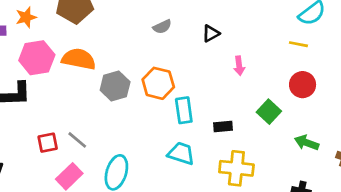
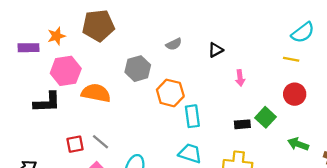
orange semicircle: (79, 59) -> (96, 93), moved
gray hexagon: (115, 86) -> (138, 69), moved
black rectangle: (223, 126) -> (242, 124), moved

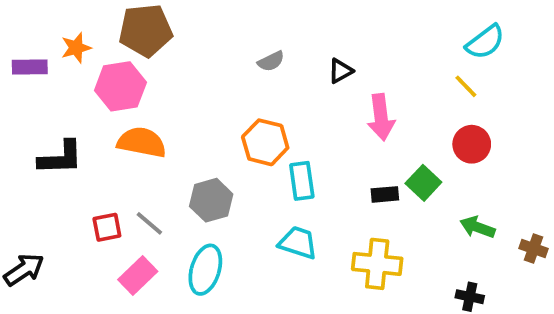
yellow line: (291, 59) -> (466, 86), turned 35
gray hexagon: (138, 69) -> (211, 200), moved
pink hexagon: (66, 71) -> (120, 86), moved
pink arrow: (240, 78) -> (381, 117), size x1.6

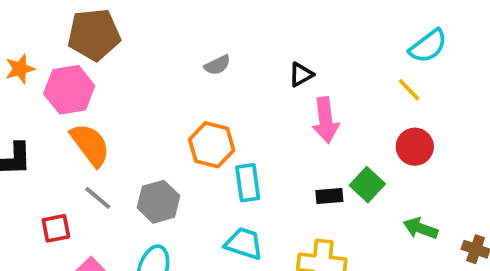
orange star: (76, 48) -> (20, 69), moved
black triangle: (340, 71) -> (301, 75), moved
orange semicircle: (142, 142) -> (90, 145), turned 42
gray line: (149, 223) -> (98, 198), moved

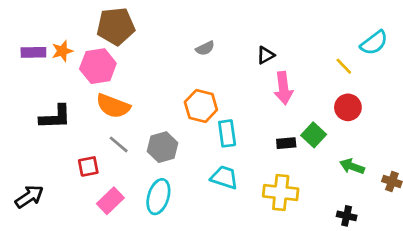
cyan semicircle: (428, 46) -> (374, 43), moved
orange semicircle: (90, 145) -> (113, 106), turned 148

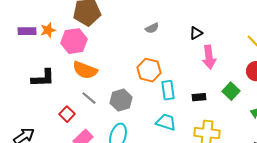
black rectangle: (286, 143) -> (199, 97), moved
red square: (88, 166) -> (67, 114), turned -35

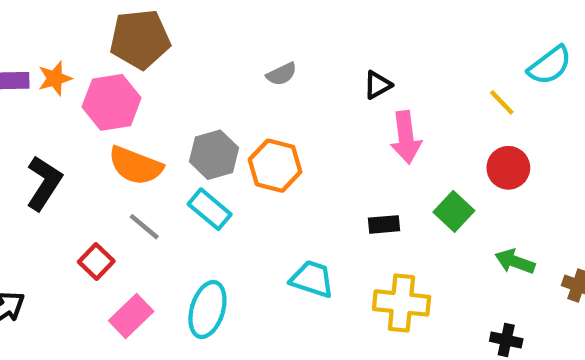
black L-shape: (43, 78) -> (44, 183), turned -55
cyan rectangle: (168, 90) -> (210, 209), moved, turned -42
gray hexagon: (121, 100) -> (214, 155), moved

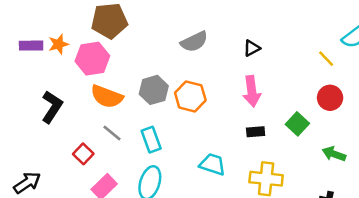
gray semicircle: (282, 74) -> (194, 42), size x1.5
pink arrow: (406, 137) -> (252, 91), moved
cyan rectangle: (210, 209) -> (151, 140), moved, turned 30

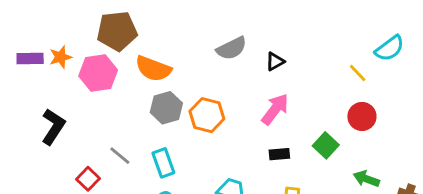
gray semicircle: (194, 42) -> (232, 48), moved
pink arrow: (252, 91) -> (275, 109), turned -136
orange semicircle: (107, 96) -> (153, 69), moved

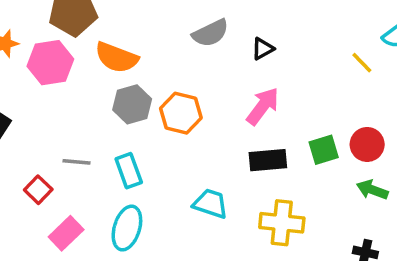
red circle: (362, 116) -> (367, 144), moved
green square: (326, 145) -> (324, 150), turned 30
black rectangle: (279, 154) -> (268, 160), size x1.5
gray line: (120, 156) -> (76, 162), turned -35

